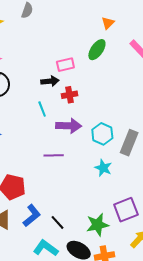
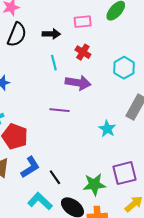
black arrow: (50, 81) -> (51, 34), moved
red cross: (70, 95) -> (83, 52), turned 35
cyan hexagon: (102, 134) -> (124, 68), moved

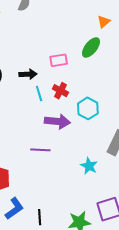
cyan line: (54, 63) -> (39, 93), moved
cyan hexagon: (124, 68) -> (88, 108), moved
black line: (55, 177) -> (40, 217), turned 35

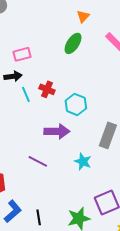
pink rectangle: (59, 60) -> (22, 54), moved
purple arrow: (57, 121) -> (57, 131), moved
purple line: (40, 150) -> (38, 161), moved, turned 30

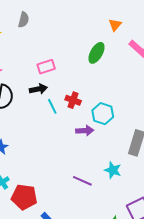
orange triangle: (83, 16) -> (115, 25), moved
purple arrow: (57, 131) -> (85, 131), moved, size x0.7
purple line: (38, 161) -> (82, 181), moved

